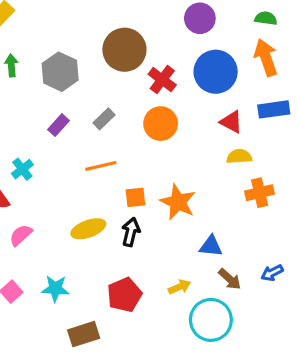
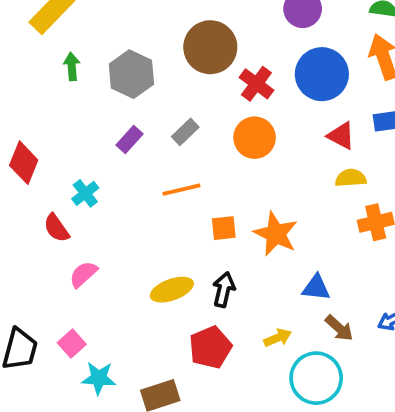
yellow ellipse: (88, 229) -> (172, 290), moved
black arrow: (131, 232) -> (224, 290), moved
cyan star: (55, 288) -> (99, 378), moved

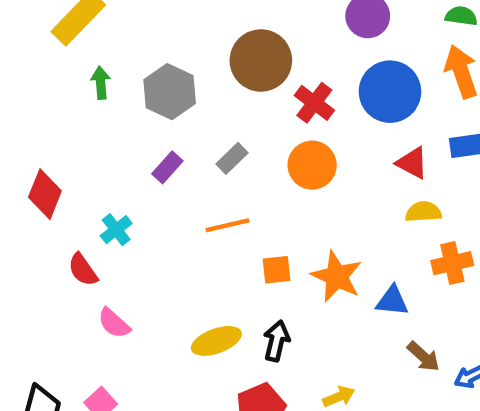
pink semicircle: (83, 274) -> (114, 323), turned -96
blue triangle: (316, 288) -> (392, 301), moved
brown arrow: (339, 328) -> (423, 357), moved

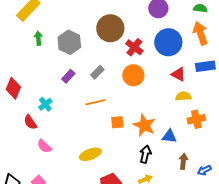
black arrow: (276, 341) -> (145, 154), moved
brown arrow: (423, 357) -> (183, 161), turned -126

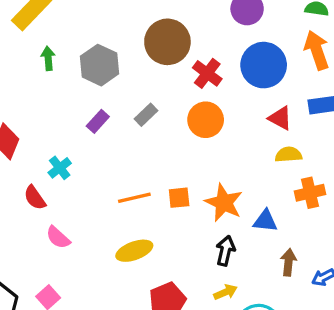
orange line: (95, 102) -> (134, 198), moved

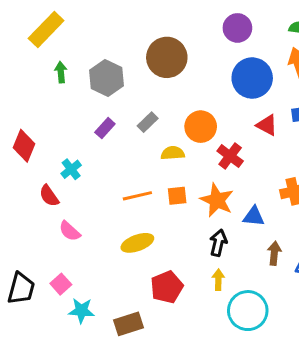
red cross: (207, 73) -> (230, 156), moved
yellow semicircle: (288, 155) -> (173, 153), moved
yellow arrow: (225, 292) -> (218, 280), turned -66

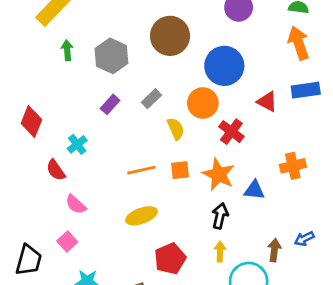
blue circle: (252, 78) -> (224, 66), moved
yellow semicircle: (173, 153) -> (176, 129), turned 70
brown arrow: (274, 253) -> (274, 250), moved
pink square: (61, 284) -> (67, 242), moved

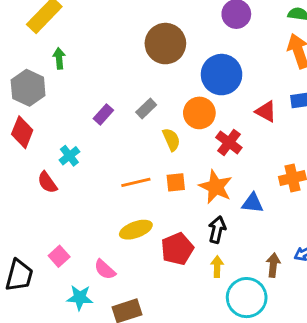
gray hexagon: (111, 56) -> (28, 88), moved
pink semicircle: (76, 204) -> (105, 269), moved
red pentagon: (170, 259) -> (177, 249), moved

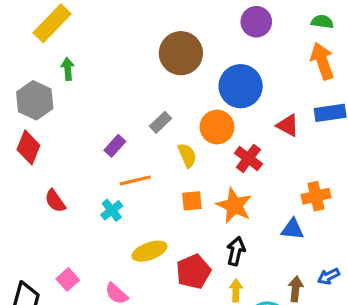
purple rectangle: (103, 114) -> (115, 146), moved
cyan cross: (69, 156) -> (112, 210), moved
orange line: (136, 182) -> (135, 180), moved
blue triangle: (253, 203) -> (292, 229), moved

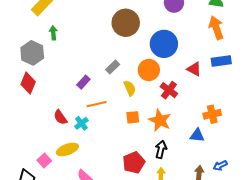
red semicircle: (55, 201) -> (60, 117), moved
yellow ellipse: (149, 251) -> (67, 149), moved
pink square: (68, 279) -> (44, 161), moved

